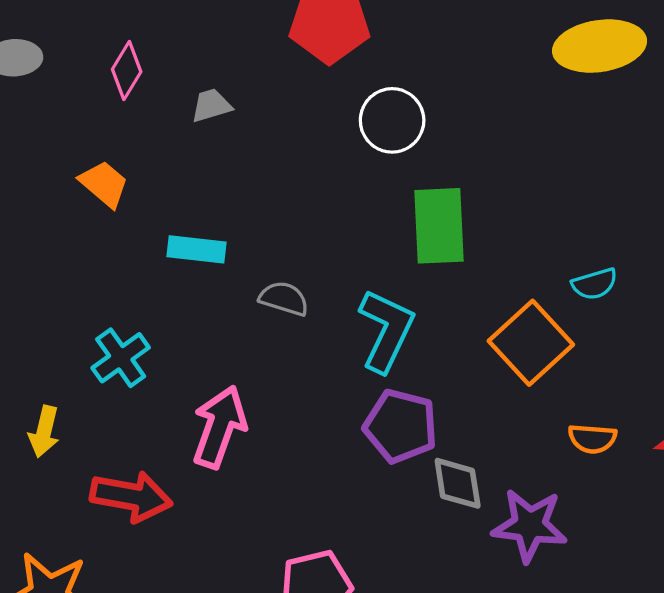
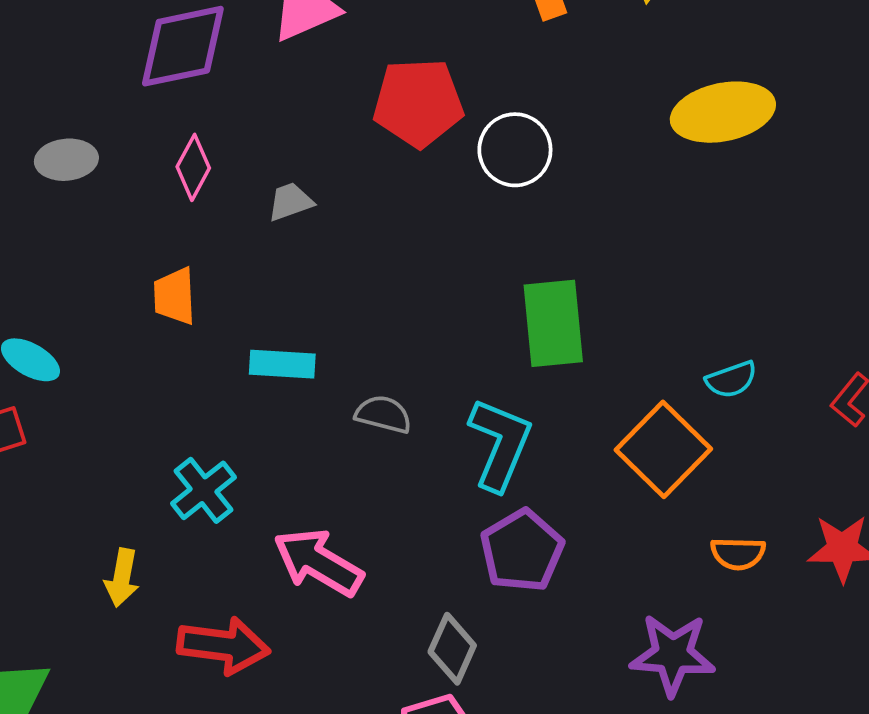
white circle: (392, 120) -> (515, 150), moved
orange trapezoid: (104, 184) -> (174, 296), turned -130
purple pentagon: (401, 426) -> (522, 551), turned 30
pink arrow: (219, 427) -> (318, 562), turned -76
gray diamond: (458, 483) -> (452, 649), moved, turned 36

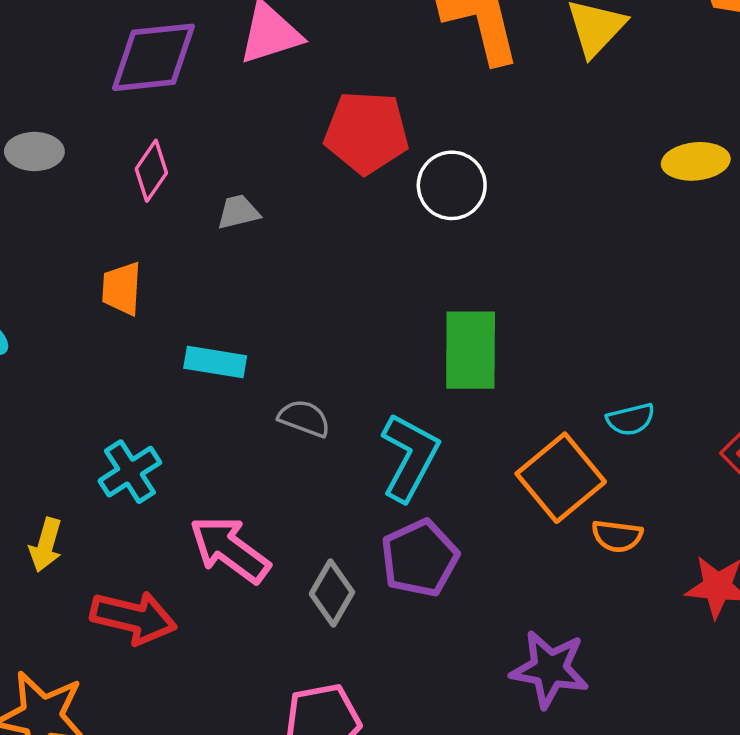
yellow ellipse: (723, 112) -> (696, 161), moved, size x0.7
orange semicircle: (738, 553) -> (617, 536), moved
gray diamond: (452, 649) -> (332, 593), moved

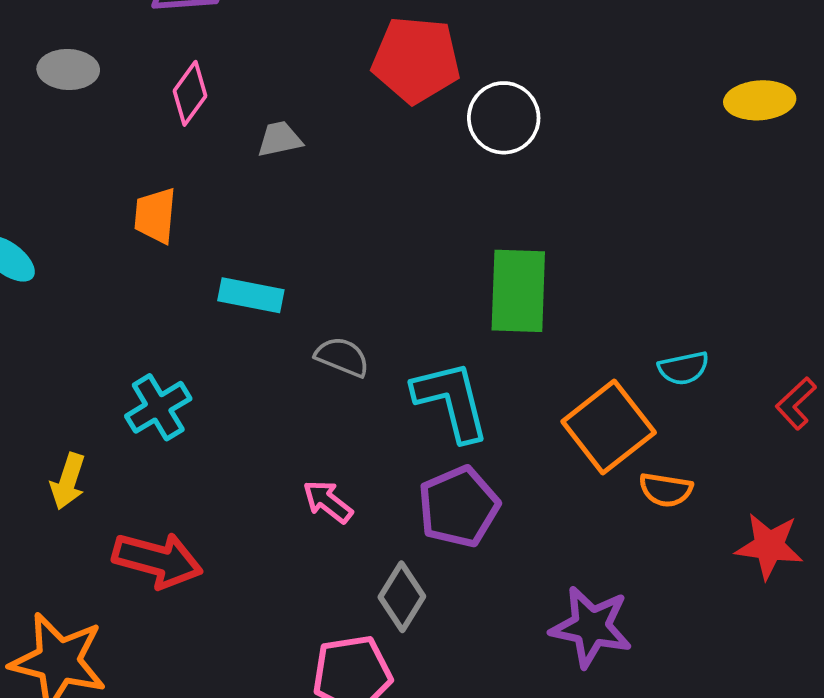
cyan L-shape: (410, 457) -> (451, 401), turned -44
pink arrow: (230, 549) -> (328, 502), moved, size x0.6
gray diamond: (332, 593) -> (402, 597), moved

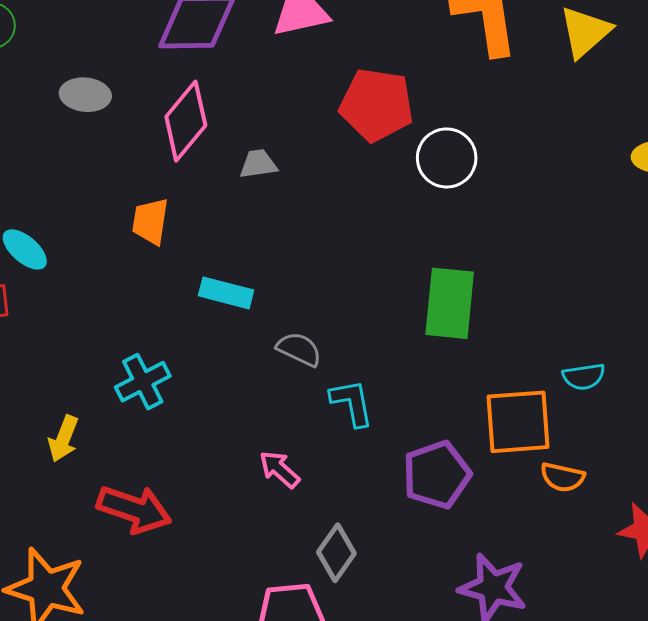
pink diamond: (190, 93) -> (186, 121), size x1.5
cyan L-shape: (451, 401) -> (352, 403), moved, size x0.7
orange square: (609, 427) -> (518, 422), turned 30
purple pentagon: (459, 507) -> (437, 475), moved

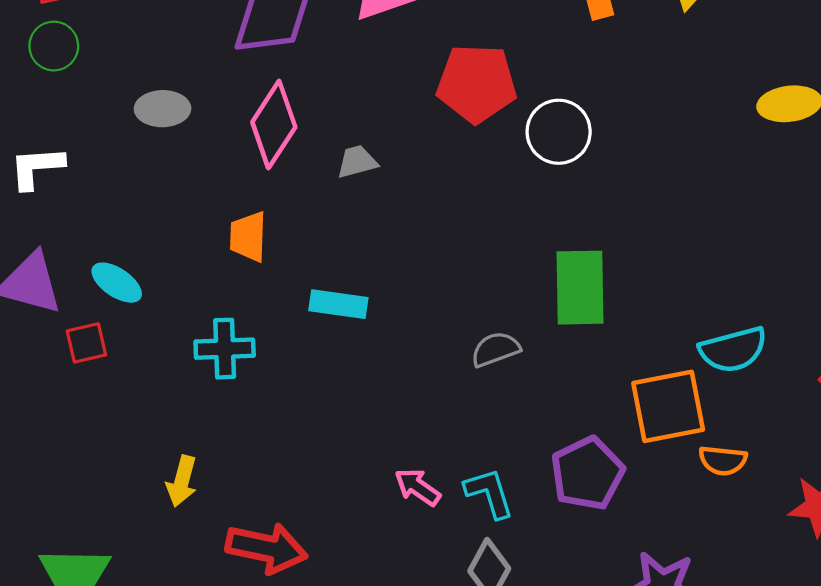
gray semicircle: (299, 349) -> (495, 349), moved, turned -39
cyan semicircle: (584, 377) -> (733, 350), size x1.5
cyan cross: (143, 382) -> (225, 349), moved, turned 32
cyan L-shape: (352, 403) -> (489, 493), moved

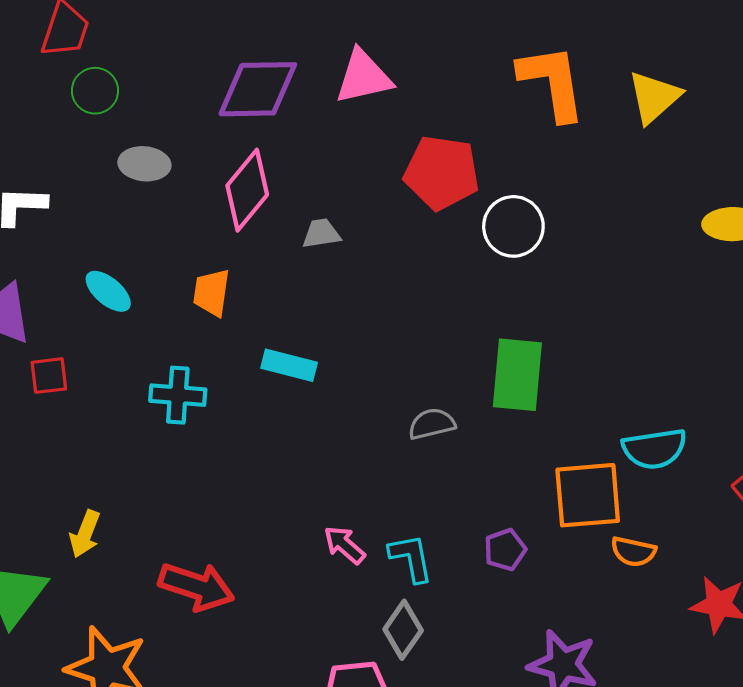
green circle: (54, 46) -> (95, 91), moved
cyan ellipse: (117, 283) -> (108, 291), moved
purple pentagon: (587, 473) -> (505, 550), size x0.6
yellow arrow: (182, 481) -> (85, 534), moved

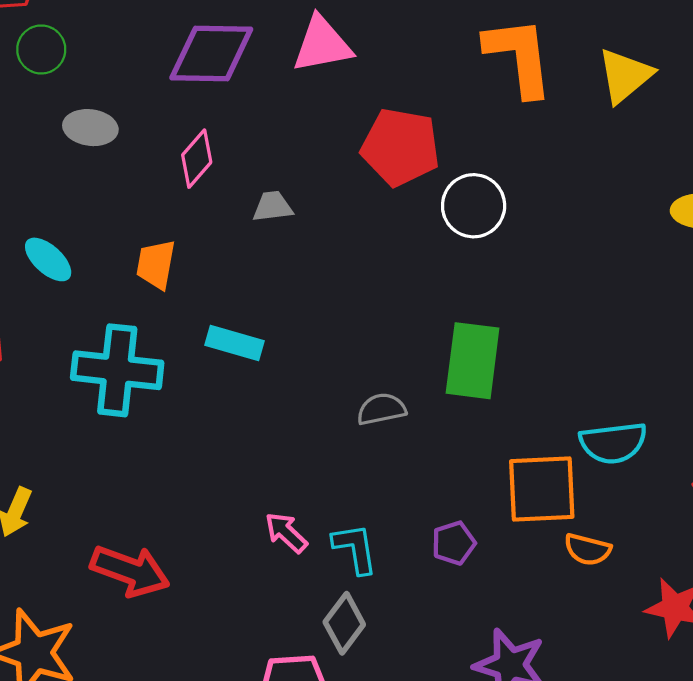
pink diamond: (247, 190) -> (197, 159), size x0.7
cyan cross: (178, 395) -> (117, 370), size x1.5

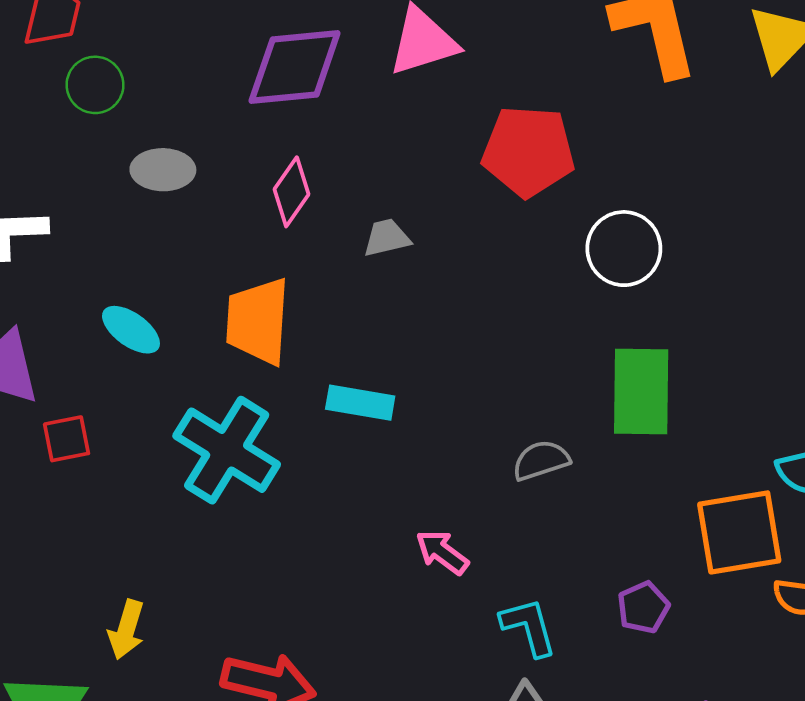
white circle: (474, 206) -> (624, 249), moved
orange trapezoid: (156, 264) -> (258, 321), size x1.5
cyan cross: (117, 370) -> (227, 450), turned 32
pink arrow: (286, 533) -> (442, 552), moved

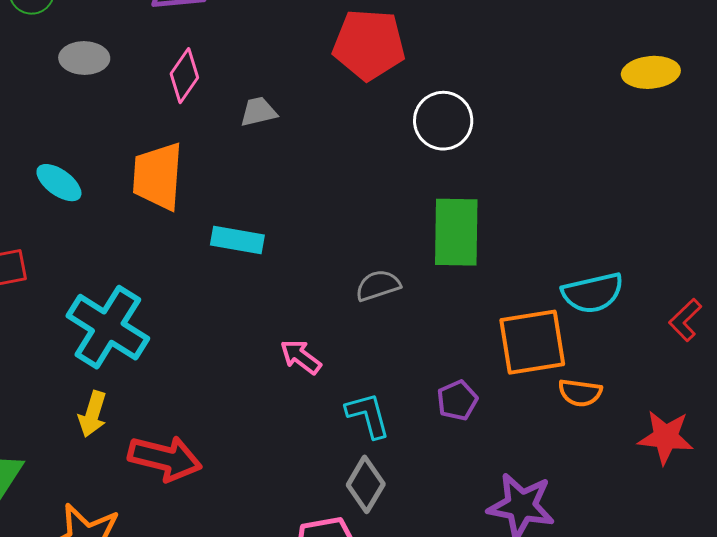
cyan cross: (227, 450) -> (108, 327), moved
yellow arrow: (126, 630) -> (93, 414), moved

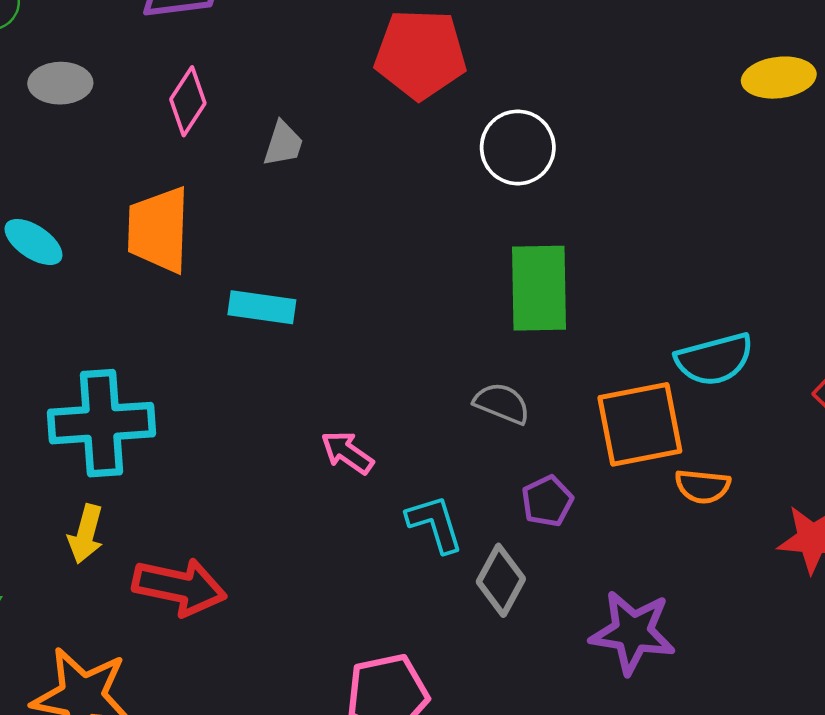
gray trapezoid: (258, 112) -> (283, 144), turned 123
gray semicircle: (378, 285) -> (502, 403), moved, turned 42
cyan cross: (108, 327) -> (102, 423), turned -34
gray diamond: (366, 484) -> (501, 580), moved

